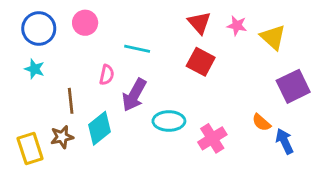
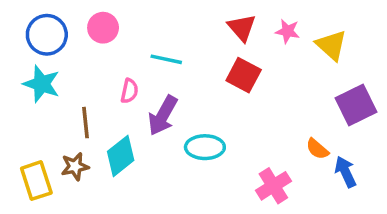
cyan star: (34, 69) -> (42, 84), size x1.5
pink cross: (212, 138) -> (273, 186), moved

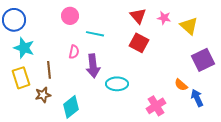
pink circle: (103, 28) -> (70, 16), moved
blue circle: (47, 35) -> (14, 20), moved
purple arrow: (163, 116) -> (93, 66), turned -35
cyan diamond: (121, 156) -> (71, 107), moved
yellow rectangle: (36, 181) -> (21, 78), moved

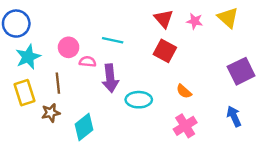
pink circle: (70, 16) -> (69, 47), moved
yellow triangle: (189, 26) -> (228, 18), moved
cyan star: (24, 48) -> (28, 57), turned 30
pink semicircle: (74, 52) -> (88, 62), turned -96
orange semicircle: (181, 85) -> (184, 91), moved

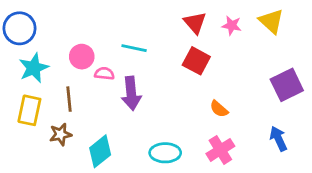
yellow rectangle: (25, 93) -> (29, 110), turned 30
cyan ellipse: (139, 100) -> (165, 153), moved

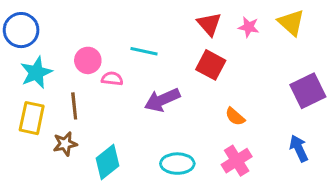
purple arrow: (131, 93) -> (162, 100), moved, turned 72

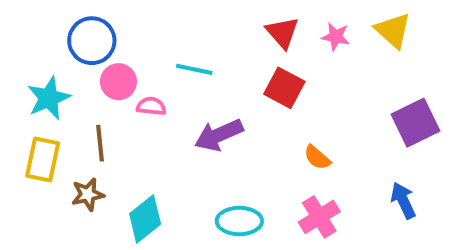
blue circle: (21, 30) -> (92, 41), moved

